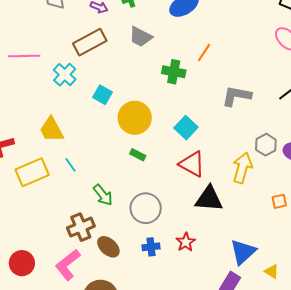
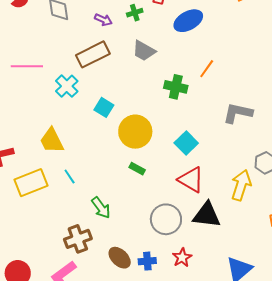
gray circle: (146, 208) -> (166, 219), moved
brown ellipse: (108, 247) -> (120, 258), moved

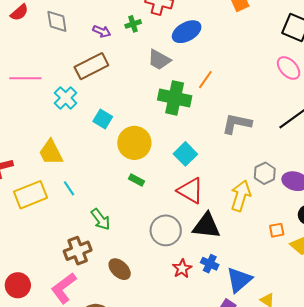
gray trapezoid: (144, 51) -> (159, 60), moved
green cross: (176, 87) -> (175, 98), size x1.4
blue cross: (147, 261) -> (210, 264), moved, turned 30

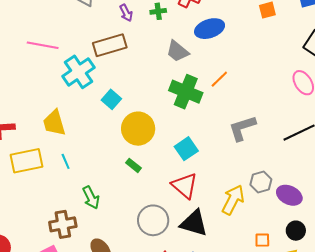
purple arrow: (102, 31) -> (126, 13), turned 30
cyan cross: (66, 98) -> (79, 72), size x1.4
gray L-shape: (237, 124) -> (242, 128), turned -40

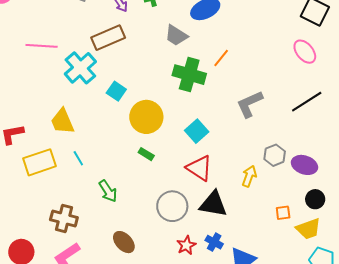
yellow arrow: (233, 200) -> (249, 176), size x0.7
brown cross: (63, 224) -> (64, 219), moved, turned 32

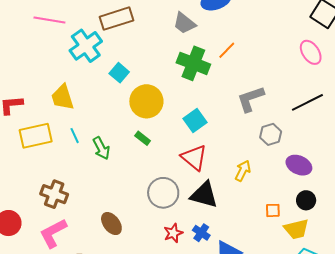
gray hexagon: (275, 155) -> (271, 134), moved
green arrow: (108, 191) -> (101, 148), moved

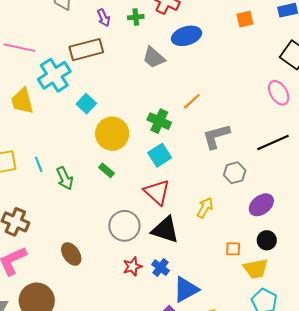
orange line: (227, 50) -> (192, 101), moved
green cross: (193, 63) -> (159, 121), moved, size x0.7
yellow trapezoid: (63, 97) -> (22, 101), moved
purple ellipse: (299, 165) -> (261, 205), turned -65

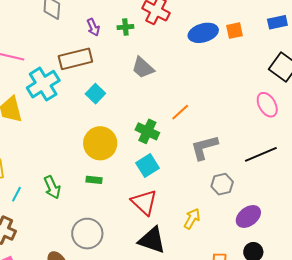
blue ellipse: (187, 36) -> (203, 33), moved
cyan square: (86, 104) -> (95, 94), moved
cyan line: (39, 164) -> (16, 194), moved, turned 49
green rectangle: (106, 170) -> (94, 180), turned -35
gray circle: (124, 226) -> (87, 234), moved

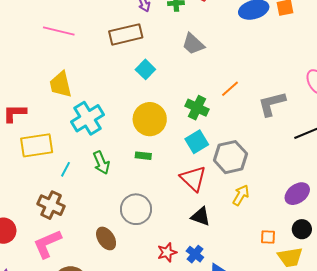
cyan cross: (43, 84) -> (88, 118), moved
gray L-shape: (204, 147) -> (272, 104), moved
gray hexagon: (222, 184) -> (230, 157), moved, size x1.5
black triangle: (152, 240) -> (201, 216), size x0.7

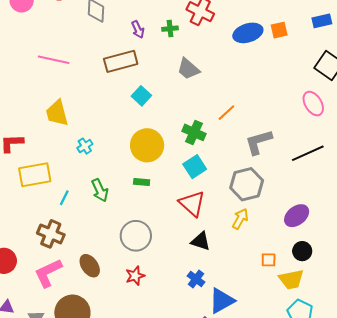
gray L-shape: (272, 104) -> (259, 142), moved
cyan cross: (88, 118) -> (85, 146), size x0.5
gray hexagon: (230, 157) -> (247, 184), moved
brown ellipse: (106, 238) -> (90, 266), moved
red star: (167, 252) -> (135, 276), moved

